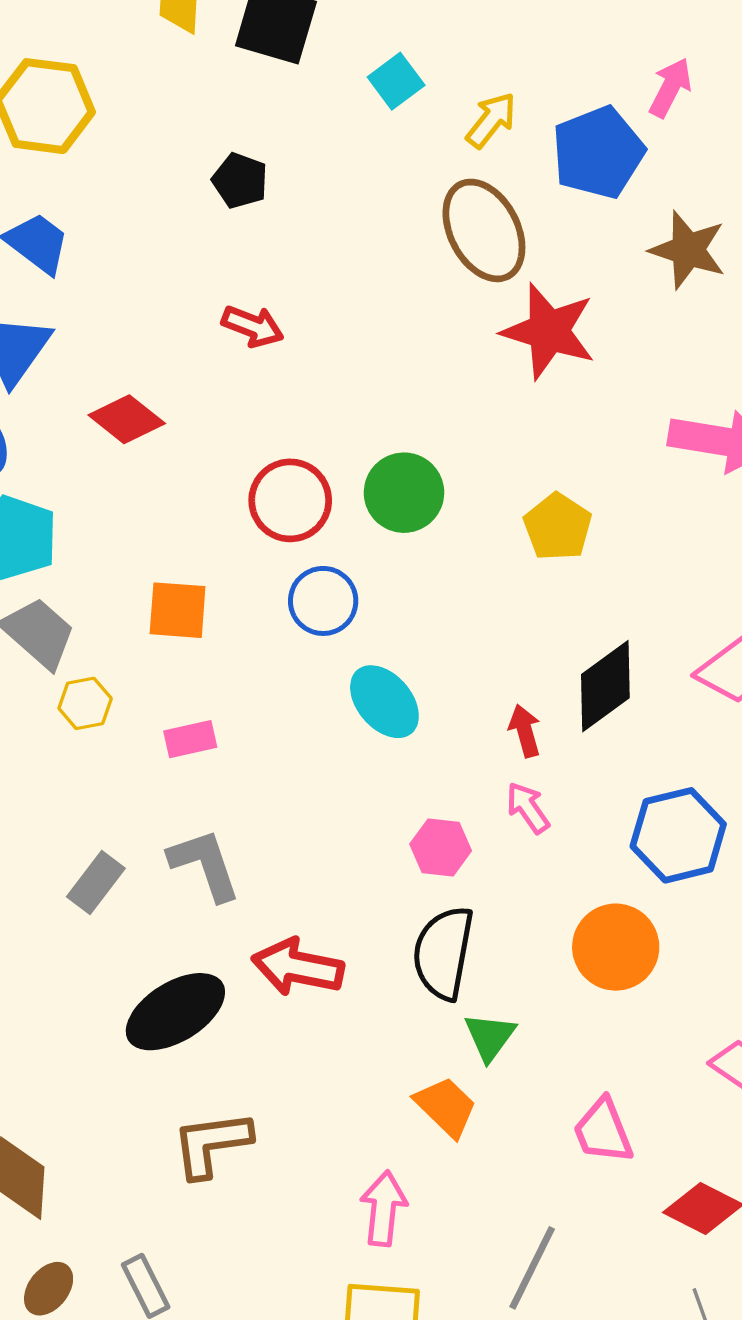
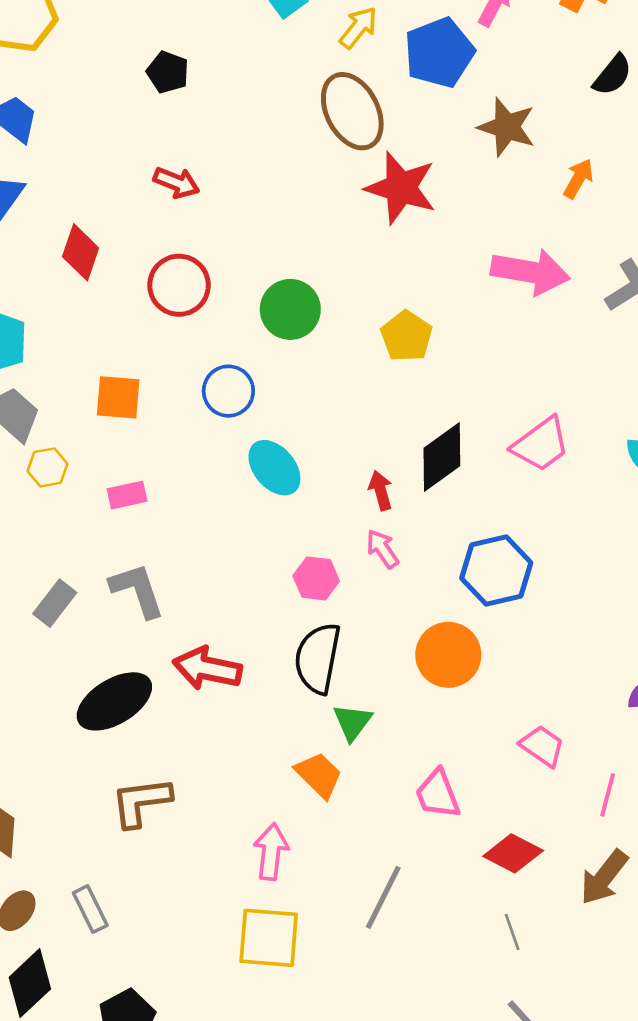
red diamond: (127, 419) -> (81, 252), turned 70
red circle: (290, 500) -> (179, 285), moved

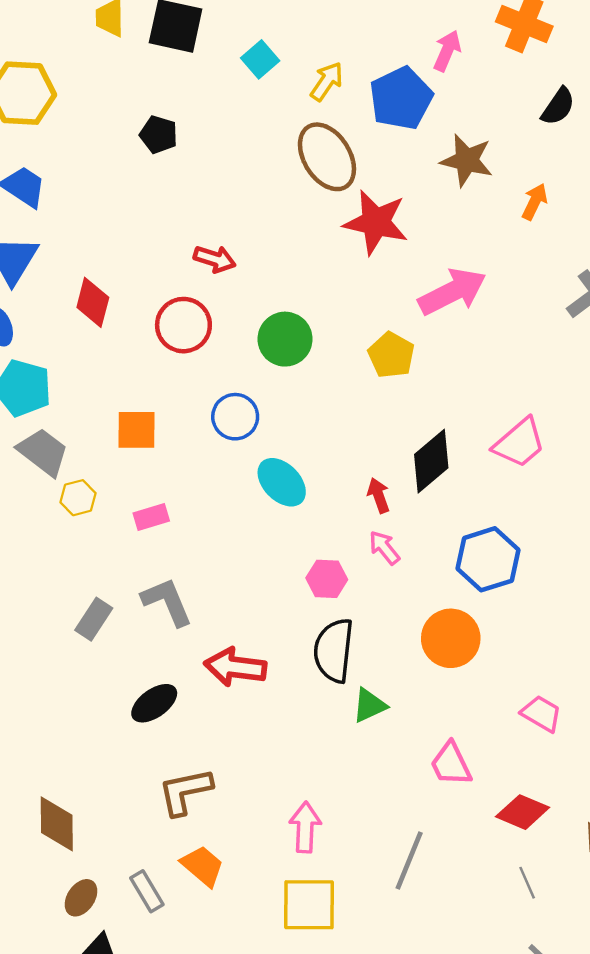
red arrow: (176, 183) -> (215, 259), moved
pink arrow: (530, 272) -> (452, 292), moved, turned -32
black ellipse: (114, 701) -> (154, 703), size x0.7
green triangle: (352, 722) -> (369, 705), turned 33
orange trapezoid: (319, 775) -> (202, 866), moved

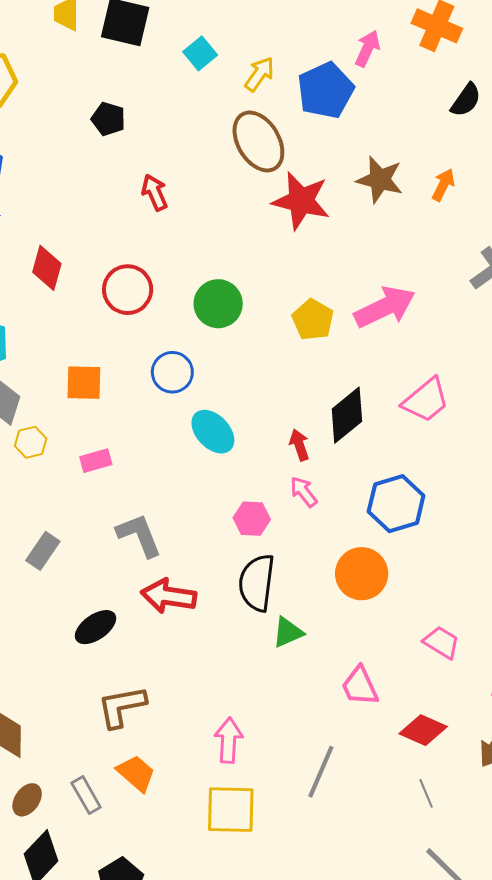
brown star: (467, 160) -> (380, 180), moved
red arrow: (215, 259) -> (155, 192), moved, turned -132
pink arrow: (452, 292) -> (385, 307), moved
gray L-shape: (167, 602) -> (139, 535), moved

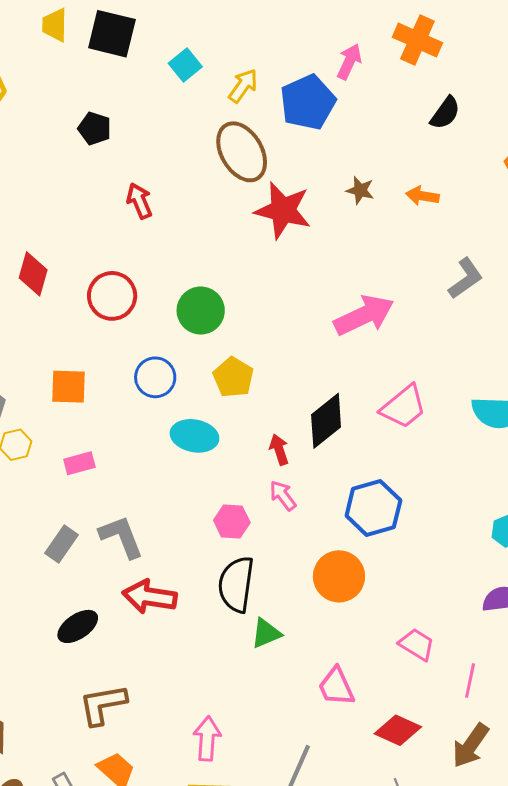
brown star: (380, 180) -> (360, 190), size x0.6
orange arrow: (443, 185) -> (422, 196), turned -108
yellow pentagon: (313, 320) -> (233, 377), moved
cyan ellipse: (213, 432) -> (194, 436), turned -36
gray rectangle: (43, 551) -> (62, 544), moved

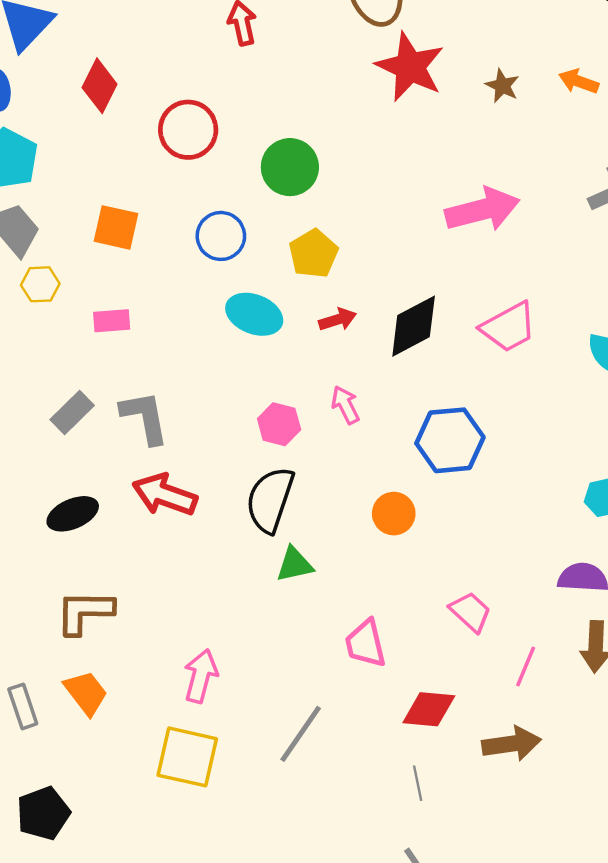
brown star: (360, 190) -> (502, 86), moved
red arrow: (279, 450) -> (338, 320), moved, turned 80
orange circle: (339, 576) -> (394, 514), size x0.7
red diamond: (398, 730) -> (429, 709), turned -30
brown arrow: (471, 745) -> (511, 744), turned -144

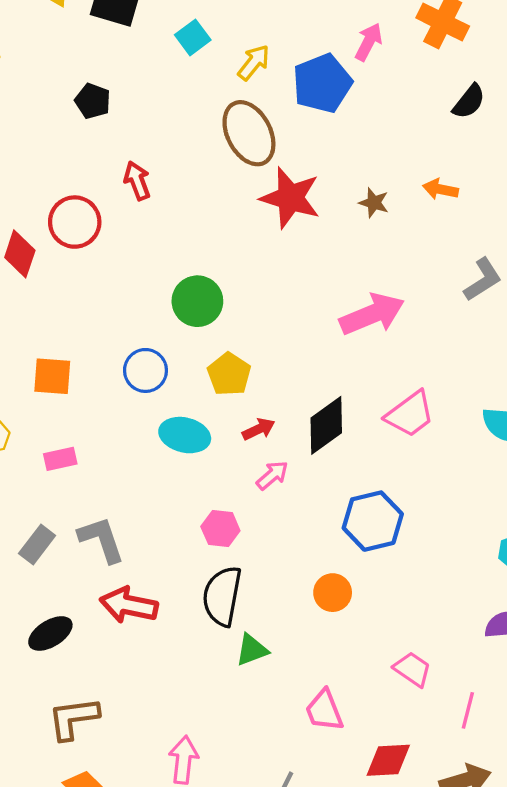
red circle: (188, 130) -> (75, 222), moved
pink arrow: (345, 405) -> (272, 475), moved, turned 84

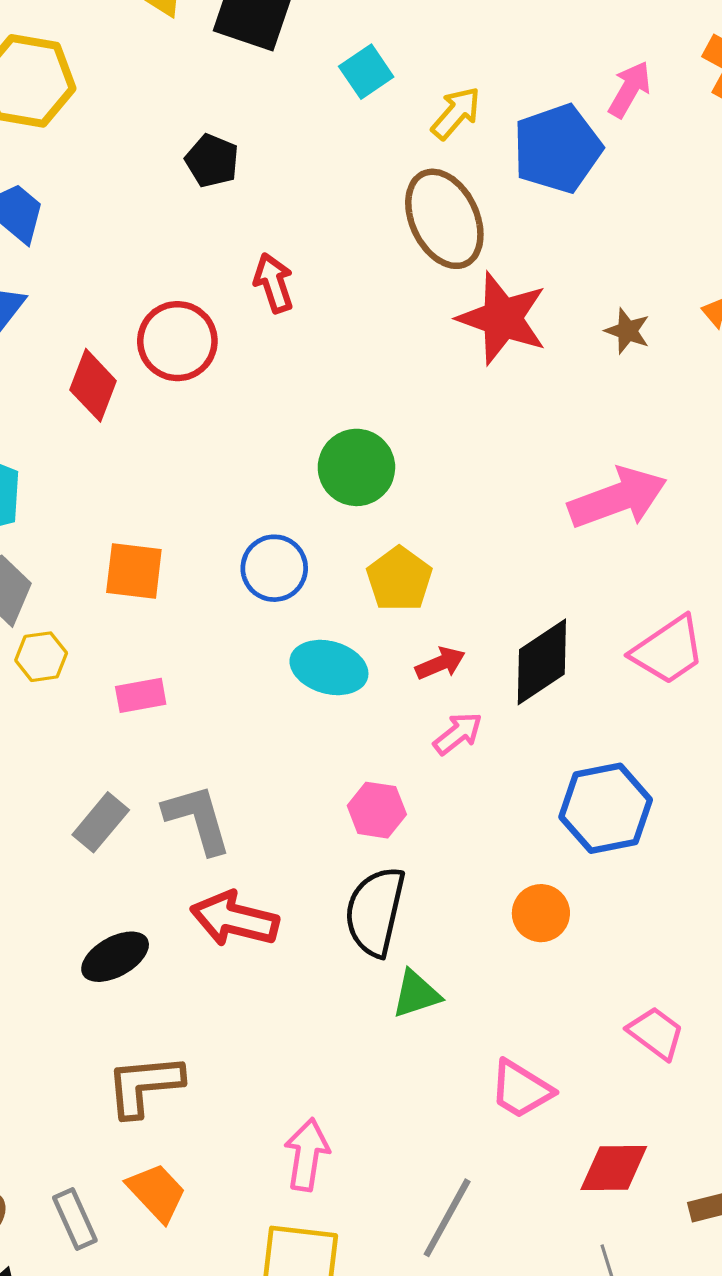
pink trapezoid: (324, 710) -> (521, 1089), turned -39

